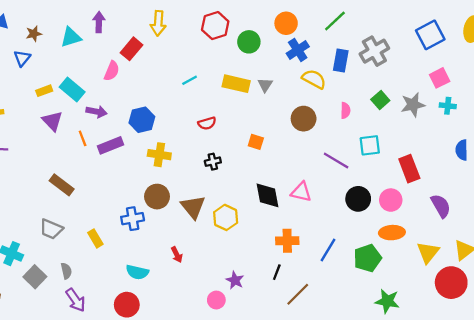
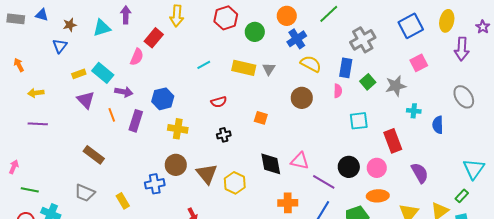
blue rectangle: (341, 60) -> (346, 68), moved
cyan cross: (448, 106) -> (414, 111), moved
purple rectangle: (110, 145) -> (136, 121), turned -50
purple line: (336, 160) -> (324, 182), moved

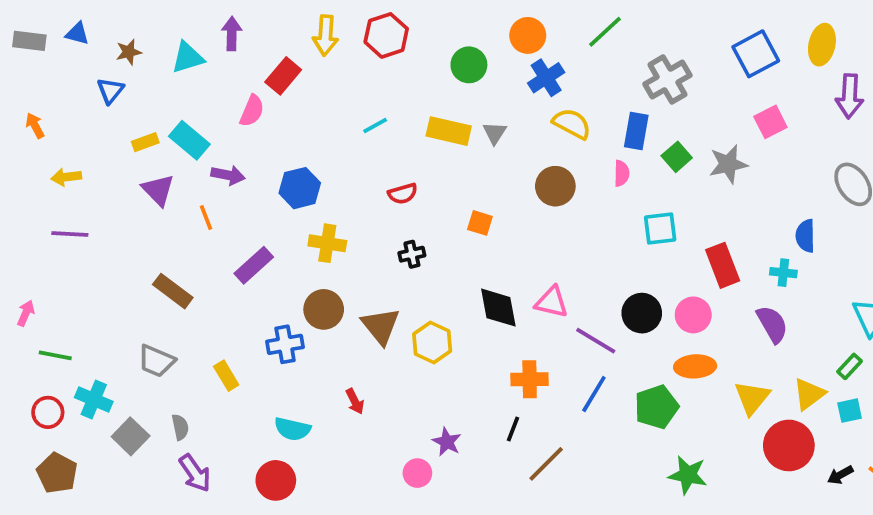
red hexagon: (226, 18) -> (386, 35), moved
cyan cross: (414, 111) -> (783, 273), moved
purple rectangle: (136, 121) -> (254, 265), moved, turned 30

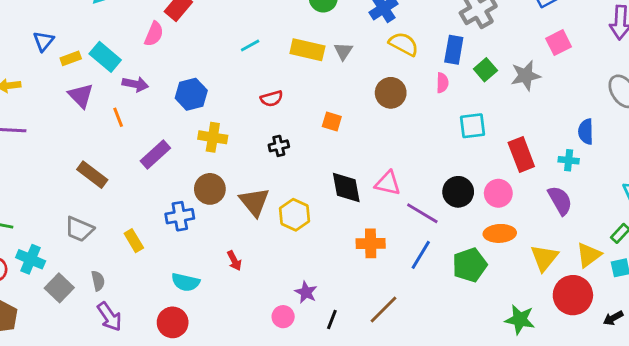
blue triangle: (110, 91) -> (43, 41), moved
black line: (513, 429) -> (332, 320), moved
green star: (688, 475) -> (520, 320), moved

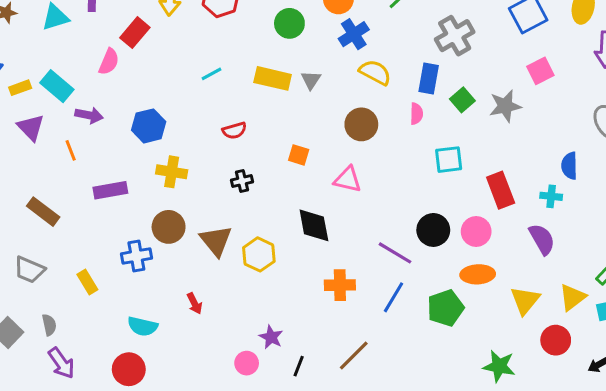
purple rectangle: (155, 155) -> (110, 190), turned 32
pink triangle: (388, 183) -> (348, 179), moved
red circle: (573, 295) -> (556, 340), size x0.7

